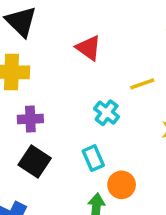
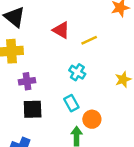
yellow line: (142, 84) -> (89, 40), moved
black square: (35, 161) -> (33, 109), turned -30

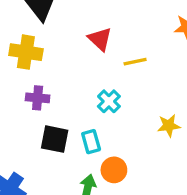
black square: (33, 109) -> (55, 139), moved

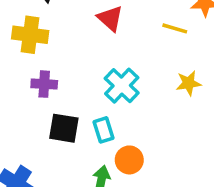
yellow line: (135, 62) -> (175, 28), moved, turned 30
cyan cross: (109, 101) -> (122, 86), size x1.4
yellow star: (169, 126) -> (189, 83), moved

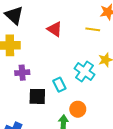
cyan cross: (122, 86) -> (84, 71), moved
cyan rectangle: (103, 130) -> (59, 85), moved

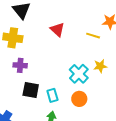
cyan rectangle: (59, 85) -> (52, 95), moved
orange circle: (78, 109) -> (79, 99), moved

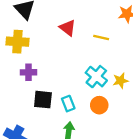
yellow line: (93, 36) -> (101, 37), moved
yellow star: (100, 66) -> (120, 81), moved

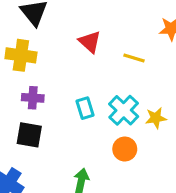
black square: (43, 100) -> (29, 135), moved
cyan rectangle: (68, 104) -> (85, 108), moved

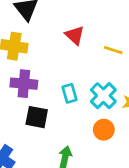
purple cross: (33, 98) -> (24, 84), size x1.4
black square: (29, 135) -> (37, 117), moved

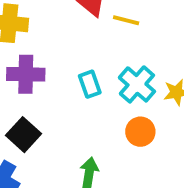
yellow line: (113, 50) -> (126, 20), moved
black square: (37, 117) -> (23, 135), moved, turned 35

